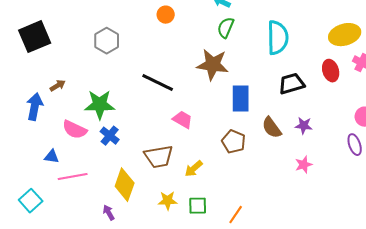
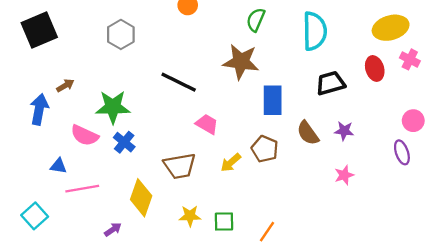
yellow arrow: (194, 169) -> (231, 163), moved
purple arrow: (109, 213) -> (113, 229), moved, turned 84

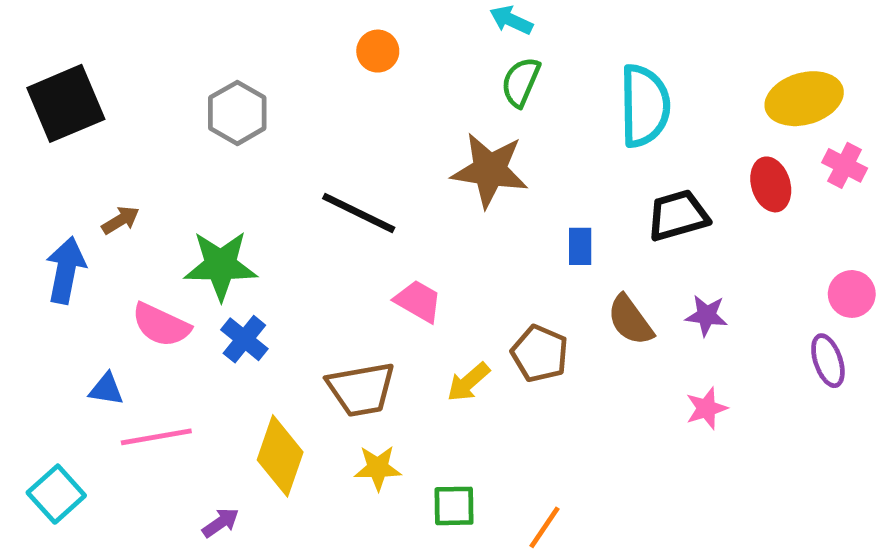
blue rectangle: (273, 100) -> (580, 246), moved, size x0.6
yellow star: (190, 216) -> (378, 468), moved

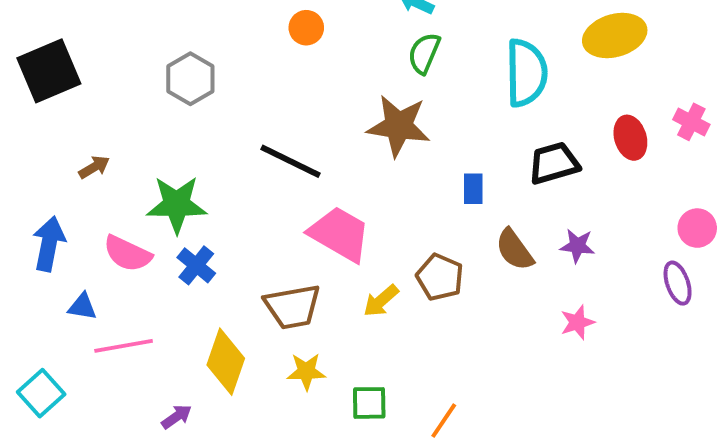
yellow ellipse: (804, 99) -> (615, 36), moved
blue arrow: (66, 270) -> (49, 244), moved
pink trapezoid: (418, 301) -> (340, 234), size x1.6

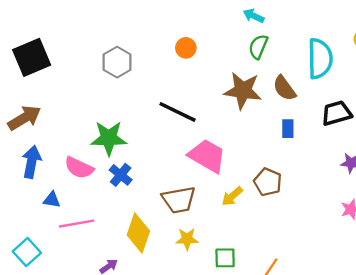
orange circle: (306, 28) -> (186, 48), moved
brown arrow: (94, 167) -> (24, 118), moved, size x1.8
brown semicircle: (515, 250) -> (284, 88), moved

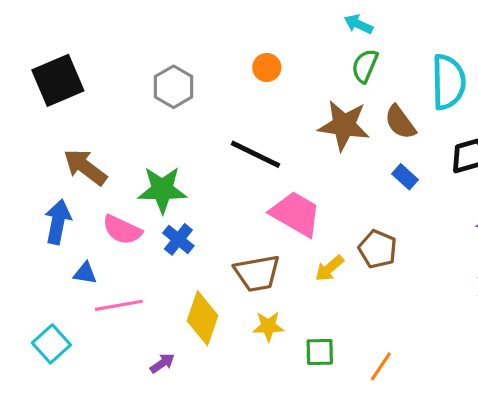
brown arrow: (24, 118) -> (85, 167), moved, turned -112
blue rectangle: (288, 129) -> (405, 177), turned -48

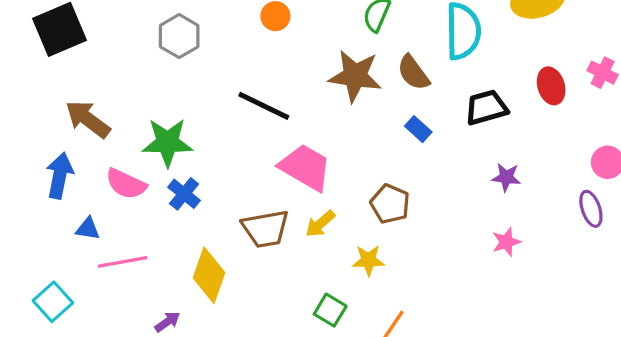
yellow arrow: (329, 268) -> (320, 224), moved
yellow star: (268, 326) -> (368, 260), moved
green square: (320, 352) -> (330, 310), turned 32

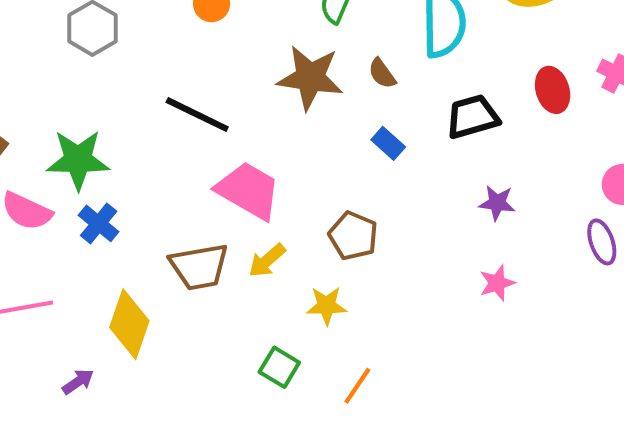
brown semicircle: (413, 73) -> (382, 74), size x0.7

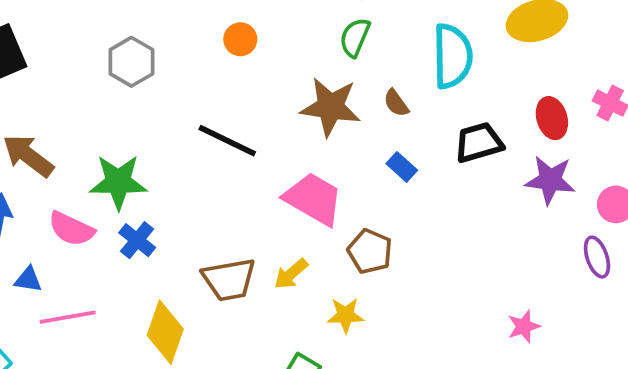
pink trapezoid: (249, 191) -> (314, 199), moved
purple star: (497, 203) -> (550, 180), moved, size x1.5
pink star: (497, 283) -> (524, 326), moved

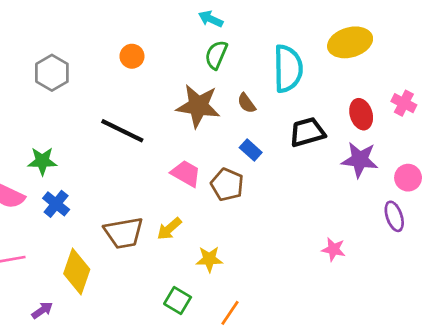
green star: (118, 182) -> (42, 161), size x0.7
pink trapezoid: (314, 199) -> (186, 174), size x0.7
brown pentagon: (370, 251) -> (227, 185), moved
pink star: (524, 326) -> (333, 249), moved, turned 30

